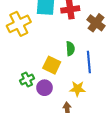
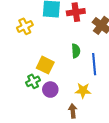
yellow cross: (19, 24) -> (25, 26), size x0.7
yellow square: (52, 65) -> (45, 65), moved

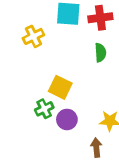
green semicircle: (76, 51) -> (100, 53), moved

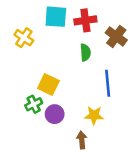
yellow cross: (33, 36) -> (24, 38), turned -30

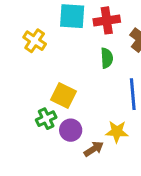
brown arrow: (82, 140) -> (94, 149), moved, turned 63

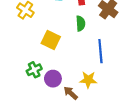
yellow square: (63, 96) -> (51, 40), moved
brown arrow: (94, 149) -> (71, 93), turned -104

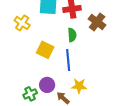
blue line: (100, 51) -> (68, 60), moved
green cross: (34, 70) -> (30, 94), moved

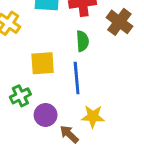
yellow square: (45, 50) -> (43, 63), turned -30
green cross: (30, 94) -> (20, 96), moved

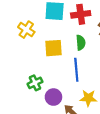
yellow square: (43, 63) -> (53, 48), moved

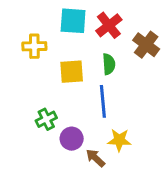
red cross: (81, 14) -> (109, 25), turned -30
yellow cross: (26, 30) -> (34, 46), turned -35

